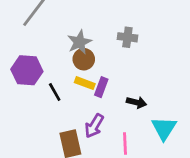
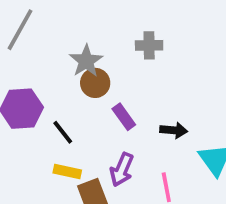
yellow rectangle: (85, 83) -> (67, 171), moved
purple rectangle: (101, 87) -> (124, 117), turned -48

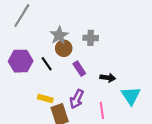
gray cross: (149, 45) -> (91, 38), moved
black line: (63, 132) -> (47, 64), moved

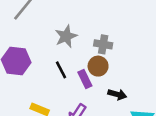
brown circle: (64, 48) -> (98, 66), moved
black line: (47, 64) -> (61, 70), moved

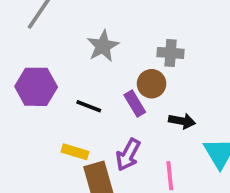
gray cross: (103, 44) -> (171, 53), moved
black line: (61, 70) -> (89, 106), moved, turned -36

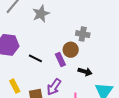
gray star: (103, 46) -> (41, 14), moved
yellow rectangle: (75, 152) -> (15, 86), moved, turned 40

